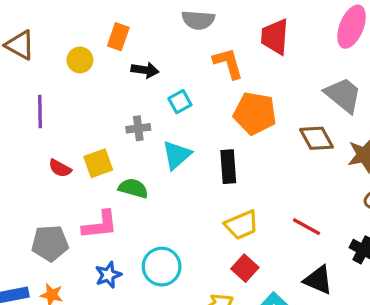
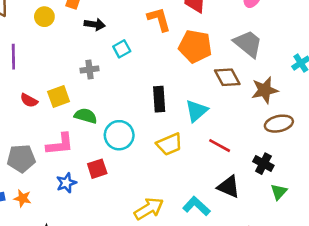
orange pentagon: (255, 113) -> (195, 46), moved
cyan triangle: (177, 155) -> (196, 111), moved
cyan circle: (162, 267) -> (119, 135), moved
red square: (245, 268) -> (97, 169), moved, turned 30

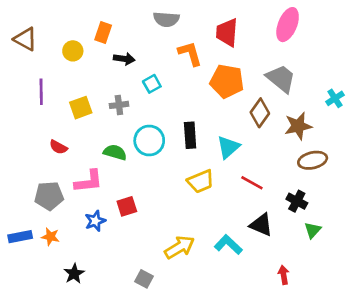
brown diamond: (227, 77) -> (260, 113), turned 64
yellow square: (59, 97) -> (81, 108), moved
red semicircle: (29, 100) -> (58, 147), moved
cyan circle: (119, 135) -> (149, 141), moved

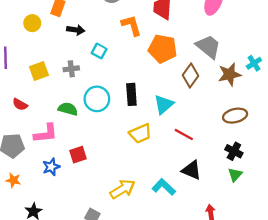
cyan square: (152, 84) -> (99, 51), turned -32
brown star: (298, 126) -> (229, 74), moved
black cross: (297, 201) -> (234, 151), moved

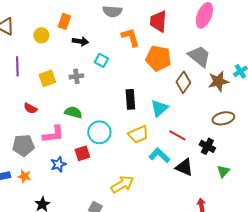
cyan circle: (97, 99) -> (99, 132), moved
black cross: (234, 151) -> (207, 146), moved
cyan L-shape: (164, 187) -> (159, 155), moved

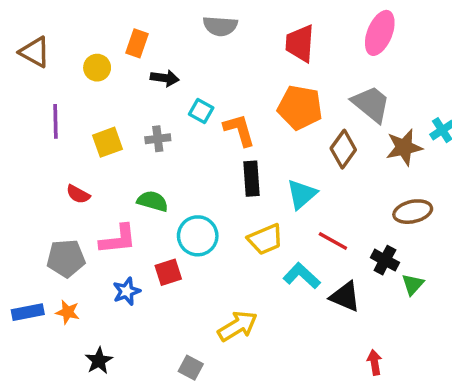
orange L-shape: (130, 37) -> (239, 130), moved
green triangle: (223, 171) -> (413, 284), moved

